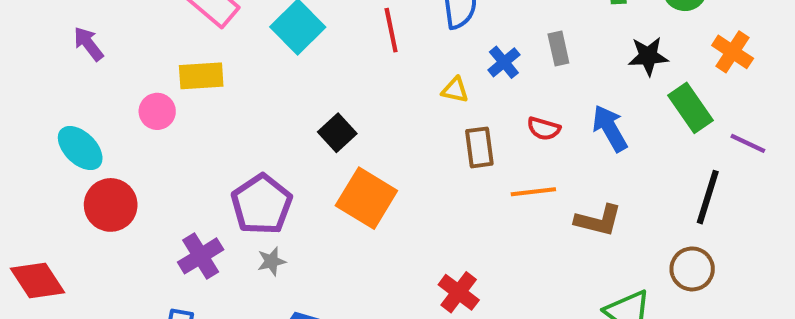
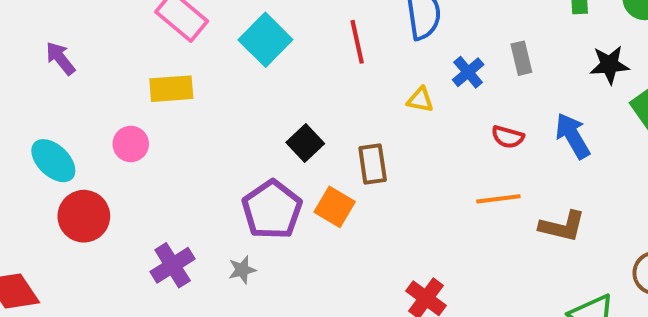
pink circle: (157, 111) -> (131, 144), moved
brown rectangle: (479, 147) -> (373, 164), moved
orange square: (366, 198) -> (335, 207), size x0.7
purple pentagon: (262, 204) -> (272, 210), moved

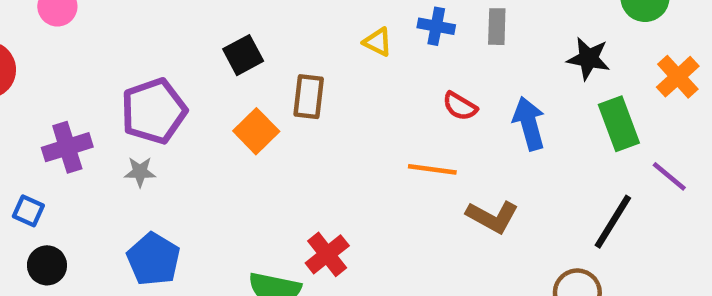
blue cross: (468, 72) -> (436, 26), turned 36
purple pentagon: (272, 210) -> (154, 111), moved

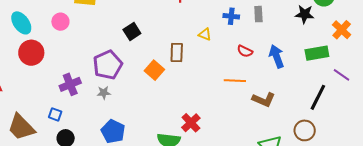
yellow triangle: (378, 42) -> (205, 34), moved
black square: (243, 55) -> (132, 31), moved
black star: (588, 59) -> (305, 14), moved
green rectangle: (619, 124) -> (317, 53), turned -75

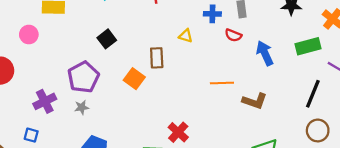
red semicircle: (245, 51) -> (233, 35), moved
brown circle: (305, 130) -> (318, 130), moved

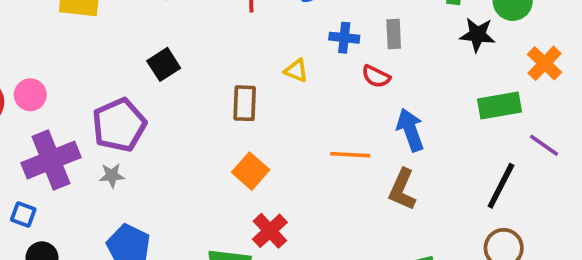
pink circle: (29, 35) -> (30, 95), moved
blue arrow: (265, 53) -> (410, 130), moved
orange square: (134, 79) -> (251, 171), moved
purple cross: (45, 101) -> (51, 160), size x1.4
brown L-shape: (255, 101) -> (402, 189), turned 90

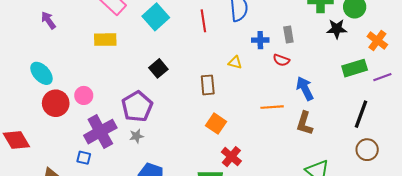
purple line: (544, 145) -> (382, 77), moved, turned -48
blue square: (23, 215) -> (84, 158), moved

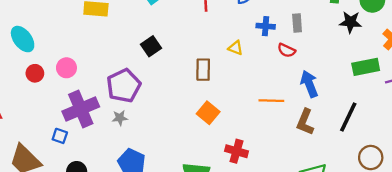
red circle: (56, 103) -> (35, 73), size x0.6
black line: (361, 114) -> (348, 117), moved
red cross: (231, 157) -> (236, 151), moved, turned -30

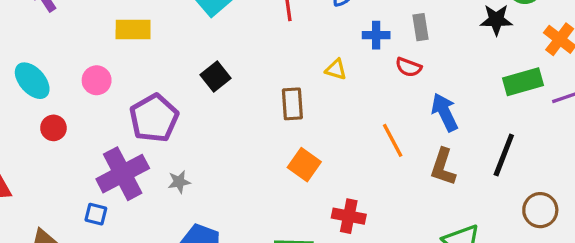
pink circle: (66, 68) -> (97, 80), moved
purple pentagon: (124, 86) -> (154, 118), moved
orange line: (271, 101) -> (393, 140), turned 65

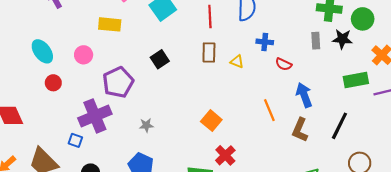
gray rectangle: (420, 27) -> (316, 41), moved
brown rectangle: (292, 104) -> (209, 52), moved
gray star: (179, 182) -> (146, 125), moved
red cross: (349, 216) -> (225, 155), moved, turned 30

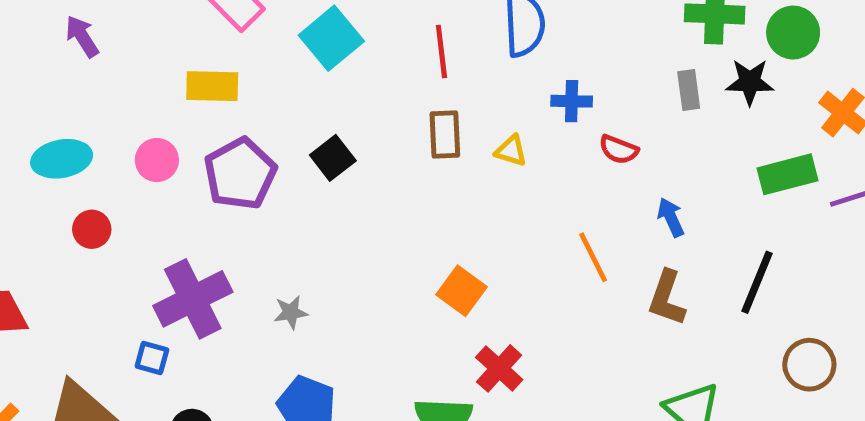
cyan ellipse: (42, 51) -> (62, 159), turned -60
purple pentagon: (118, 82) -> (240, 174), moved
blue arrow: (304, 95) -> (671, 217), size x0.7
gray star: (146, 125) -> (291, 312), moved

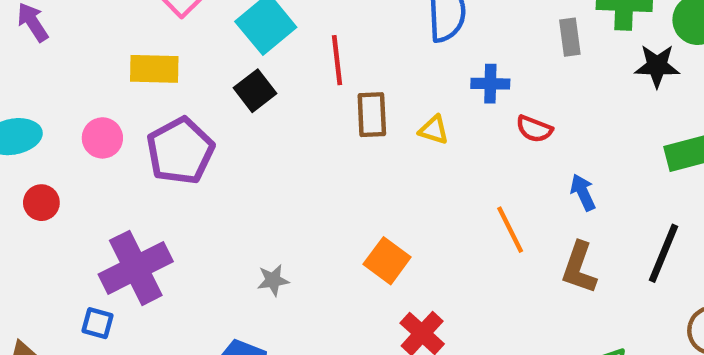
red line: (441, 51) -> (337, 60), moved
gray rectangle: (689, 90) -> (570, 37), moved
black square: (333, 158) -> (255, 91), moved
gray star: (291, 312) -> (273, 280), moved

